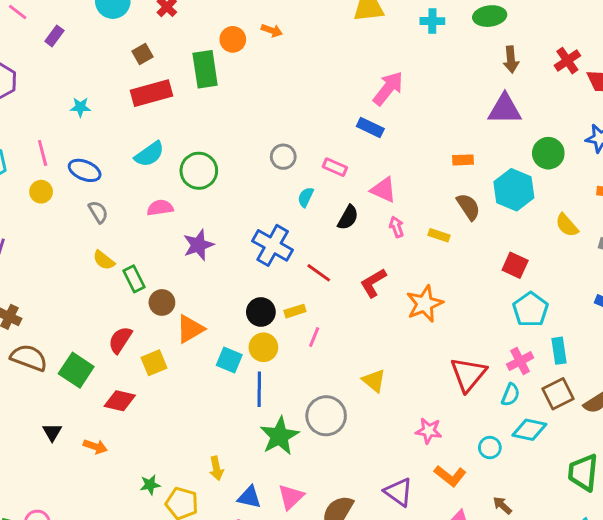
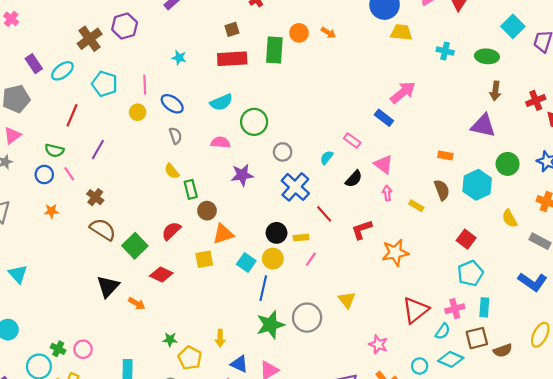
gray circle: (283, 157) -> (283, 152), moved
yellow square: (154, 363) -> (204, 259), moved
black triangle: (52, 432) -> (108, 286), size x1.6

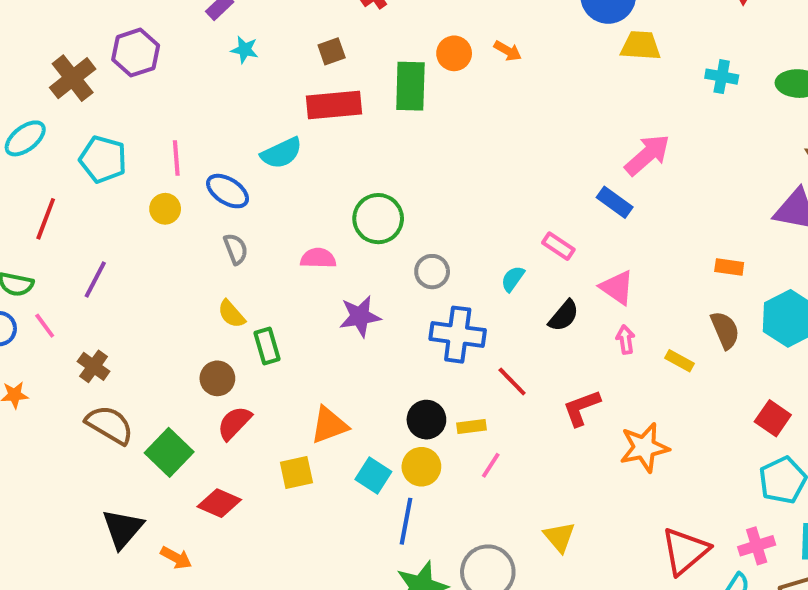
cyan star: (179, 58) -> (245, 50), moved
cyan semicircle: (221, 102) -> (281, 153), moved
blue cross: (295, 187) -> (458, 335), turned -32
brown circle: (207, 211) -> (217, 378), moved

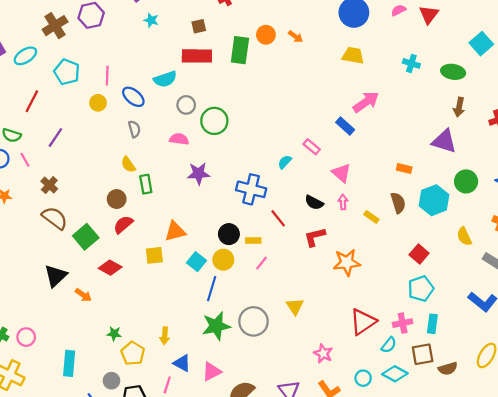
yellow trapezoid: (641, 46) -> (353, 55), moved
gray circle: (432, 272) -> (186, 105), moved
black semicircle: (564, 316) -> (314, 203), moved, turned 72

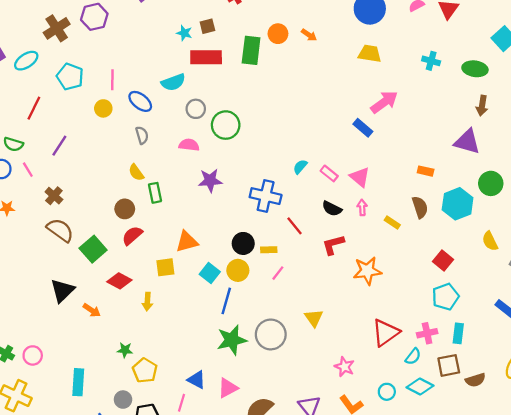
cyan star: (151, 20) -> (184, 33), moved
pink rectangle: (312, 147) -> (329, 173), moved
yellow arrow: (165, 336) -> (147, 302), moved

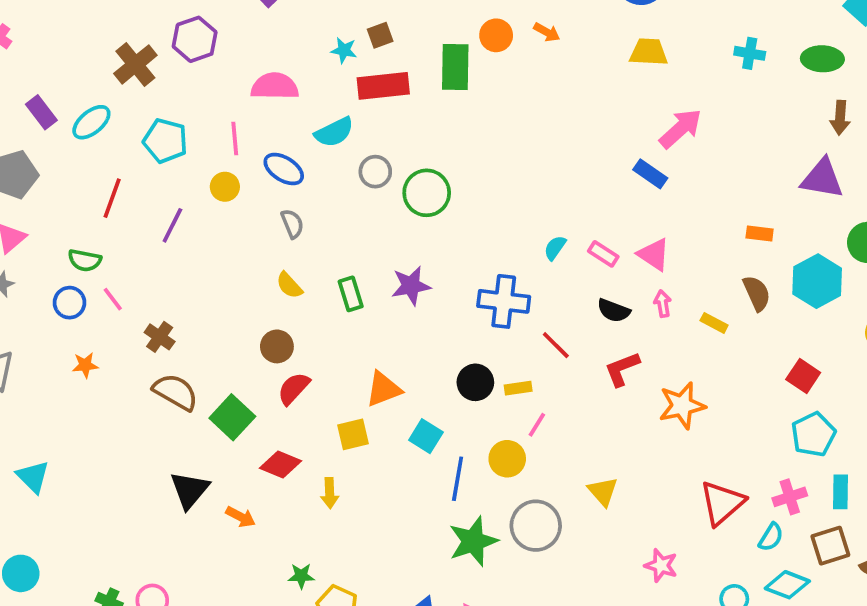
pink semicircle: (189, 145) -> (275, 86), moved, size x1.4
purple line: (59, 146) -> (172, 225), moved
green rectangle: (155, 193) -> (351, 294), moved
yellow circle: (238, 270) -> (507, 459), moved

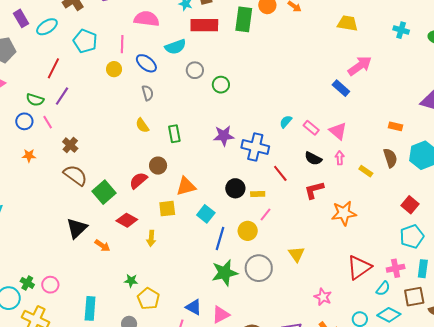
green circle: (427, 193) -> (221, 85), size x0.7
purple line: (172, 225) -> (62, 96), moved
purple star: (411, 286) -> (224, 136), moved
brown circle: (277, 346) -> (158, 166), moved

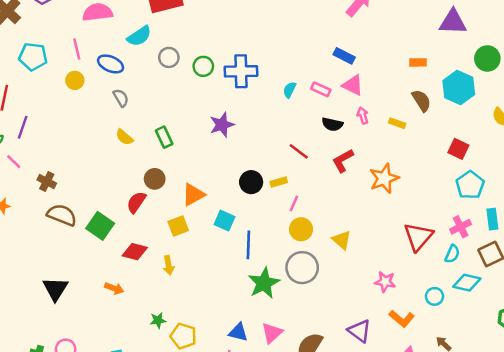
blue rectangle: (341, 88) -> (344, 56), moved
blue cross: (255, 147) -> (241, 71), moved
black triangle: (77, 228) -> (55, 289), moved
yellow circle: (248, 231) -> (301, 229), moved

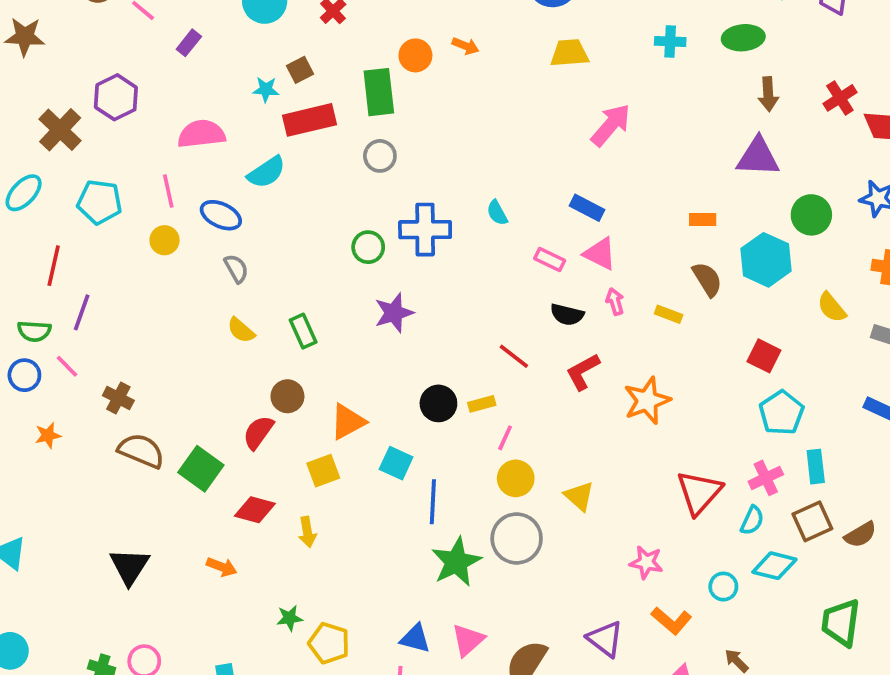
gray circle: (169, 57) -> (380, 156), moved
green circle: (203, 66) -> (368, 247), moved
cyan semicircle: (290, 90) -> (497, 213), moved, turned -56

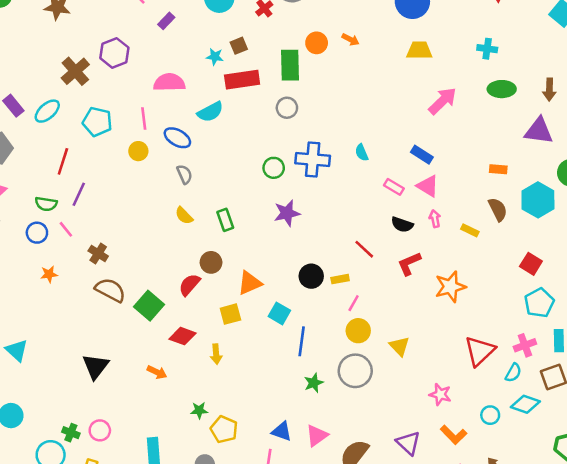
green ellipse: (743, 38) -> (502, 89), moved
green star: (456, 562) -> (314, 383), size x0.6

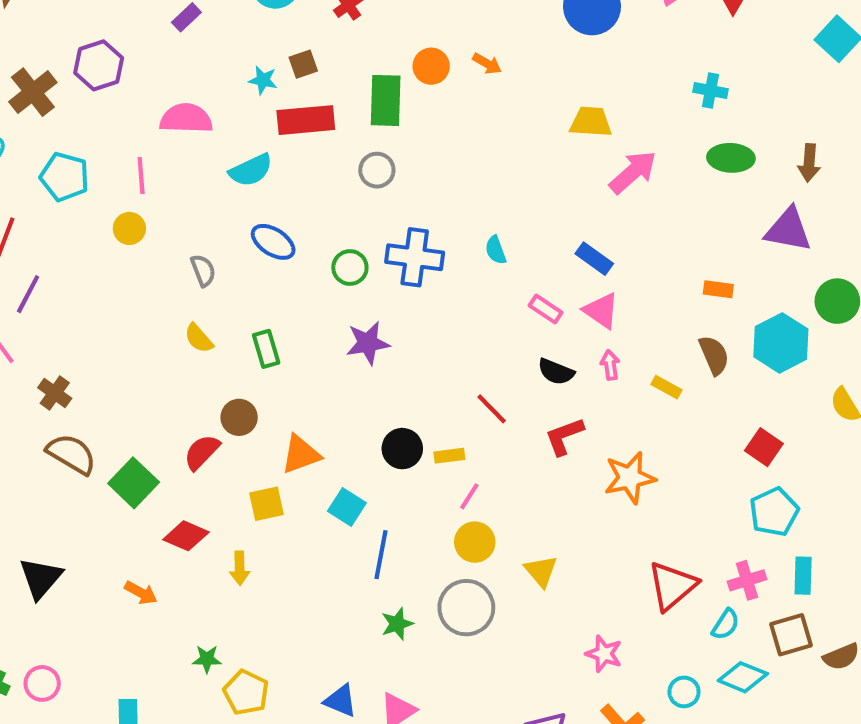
yellow trapezoid: (419, 50) -> (591, 122), moved
blue ellipse: (177, 138) -> (273, 242), moved

